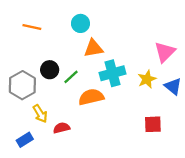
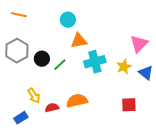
orange line: (32, 27) -> (19, 15), moved
gray hexagon: (22, 85) -> (17, 51), moved
orange semicircle: (91, 97) -> (77, 101), moved

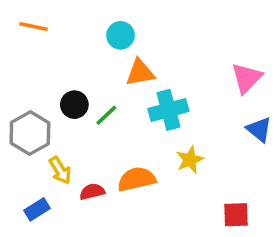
gray hexagon: (17, 51) -> (30, 133), moved
yellow star: (124, 67) -> (190, 160), moved
red square: (129, 105) -> (236, 215), moved

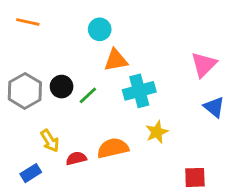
gray hexagon: (30, 133) -> (25, 91), moved

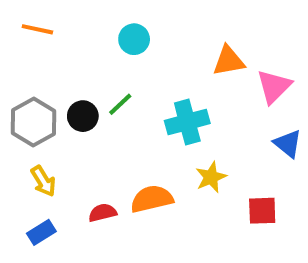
orange triangle: (116, 60) -> (229, 61), moved
green line: (88, 95) -> (120, 104), moved
yellow arrow: (50, 141) -> (43, 181), moved
red square: (195, 177) -> (262, 211), moved

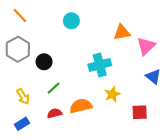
orange line: (37, 29) -> (20, 16), turned 35
green line: (120, 104) -> (54, 88), moved
gray hexagon: (34, 122) -> (18, 49), moved

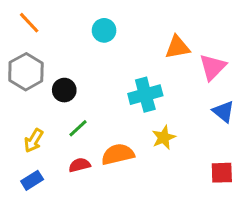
yellow arrow: (23, 96) -> (34, 141), turned 63
red square: (140, 112) -> (222, 173), moved

